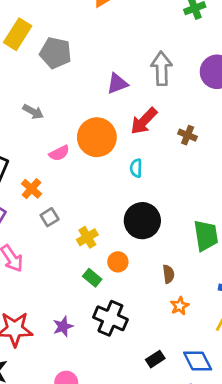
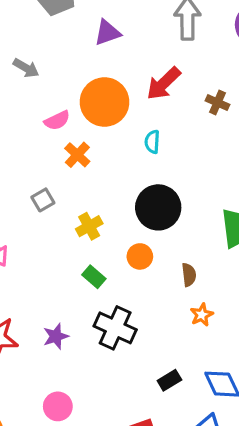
purple triangle: (117, 84) -> (107, 33), moved
orange cross: (31, 189) -> (77, 155), moved
orange circle: (118, 262) -> (140, 256), moved

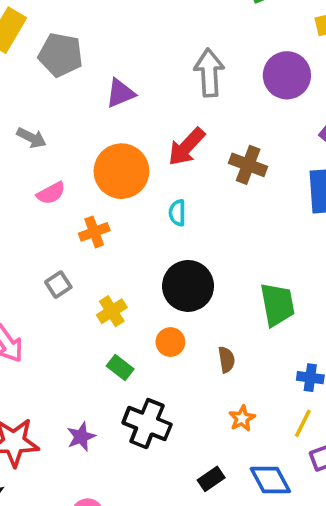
brown cross: (217, 103) -> (248, 165), size x1.4
pink semicircle: (57, 120) -> (51, 193), moved
orange cross: (77, 155) -> (94, 232), turned 30
orange star: (202, 315) -> (242, 418), moved

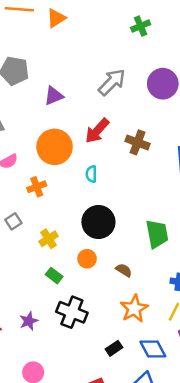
gray arrow: (209, 73) -> (112, 82), turned 48
brown semicircle: (226, 360) -> (124, 270), turned -49
orange star: (242, 418) -> (134, 309), size x1.6

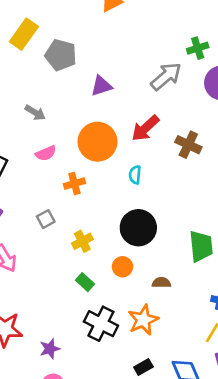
green cross: (141, 26) -> (198, 48), moved
brown semicircle: (124, 270) -> (161, 283), turned -35
orange star: (134, 309) -> (143, 320), moved
purple star: (29, 321) -> (50, 349), moved

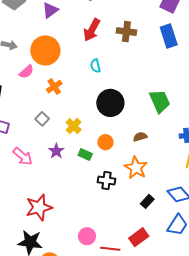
orange circle: (97, 142) -> (45, 50), moved
orange circle: (122, 267) -> (105, 142), moved
black cross: (101, 324) -> (107, 180), size x0.7
purple star: (50, 349) -> (56, 151), moved

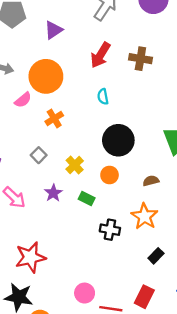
orange circle: (105, 142) -> (110, 175), moved
red rectangle: (139, 237) -> (144, 297), turned -30

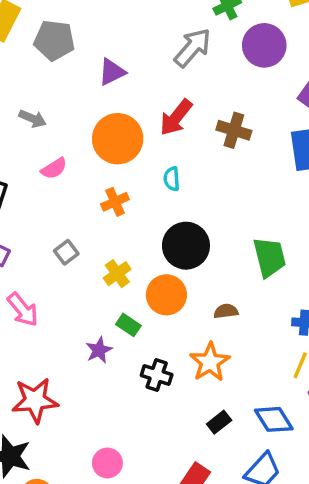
orange circle: (46, 76) -> (118, 139), moved
orange cross: (54, 118) -> (115, 202), moved
orange circle: (110, 175) -> (166, 295), size x1.5
purple star: (53, 193) -> (99, 350), moved

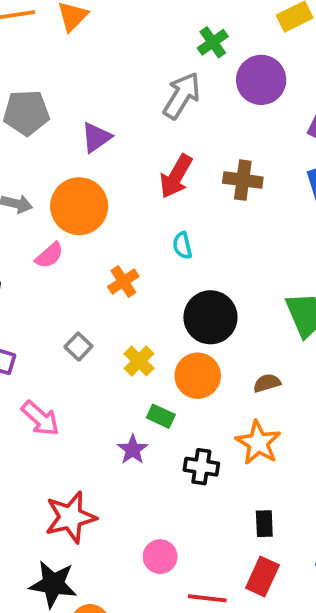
orange circle: (118, 139) -> (79, 206), moved
black rectangle: (219, 422) -> (264, 524), moved, turned -45
pink circle: (107, 463) -> (160, 557), moved

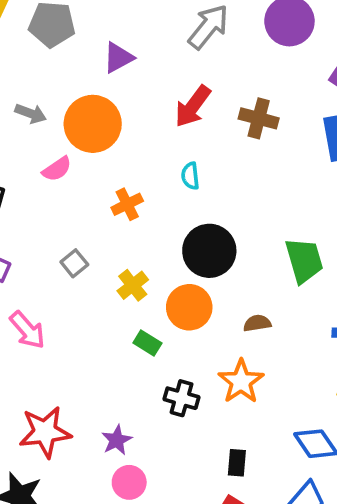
purple star: (133, 450) -> (117, 440), moved

